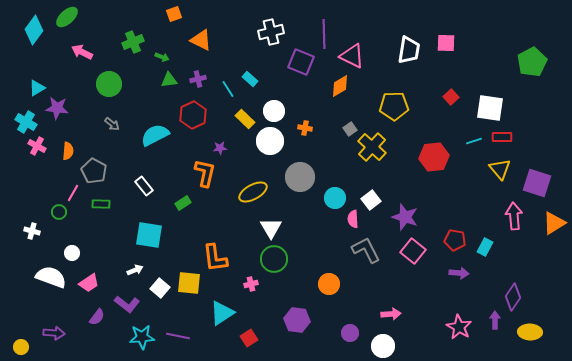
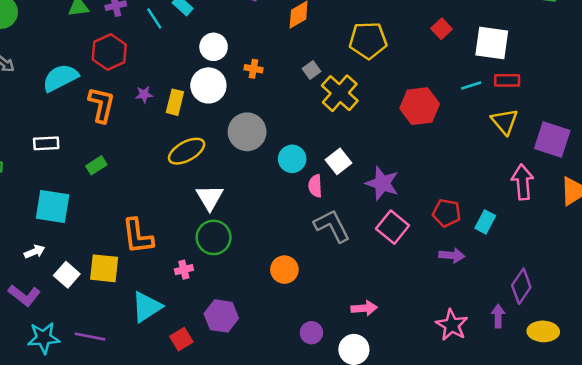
yellow rectangle: (245, 119) -> (175, 102), moved, turned 60
orange L-shape: (205, 173) -> (102, 105), moved
white rectangle: (144, 186) -> (46, 143), turned -54
purple hexagon: (297, 320) -> (221, 316), moved

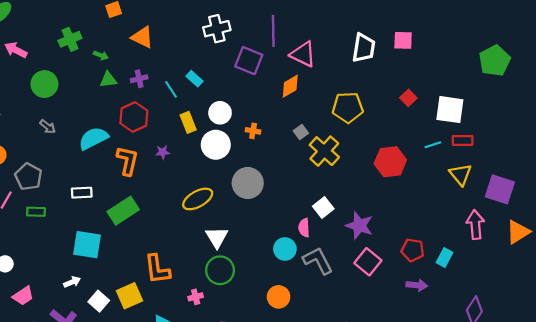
yellow rectangle: (175, 102) -> (188, 122), moved, turned -36
cyan circle: (292, 159) -> (285, 249), moved
green rectangle: (96, 165) -> (123, 211), size x1.8
yellow square: (104, 268) -> (130, 296), turned -30

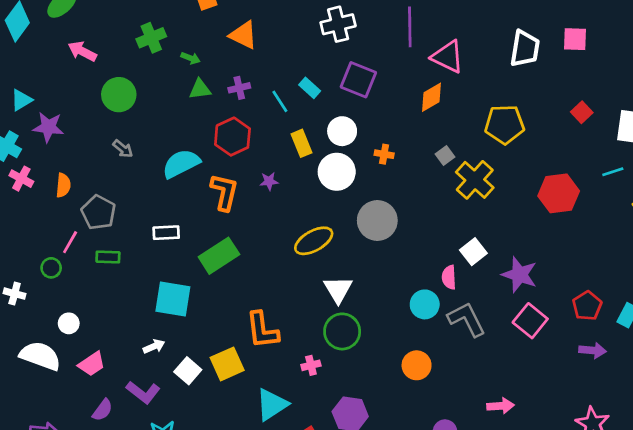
purple square: (249, 61) -> (358, 80), moved
red pentagon: (413, 250) -> (587, 306), turned 30

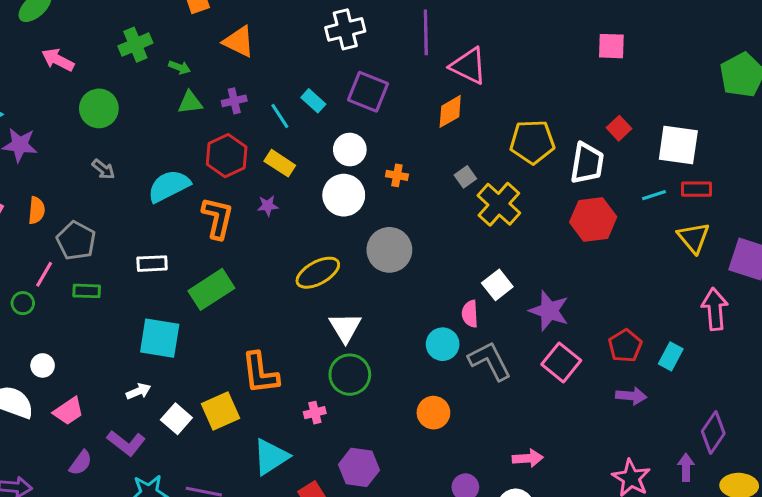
white trapezoid: (525, 49) -> (587, 163), moved
yellow rectangle: (302, 143) -> (280, 163), moved, turned -35

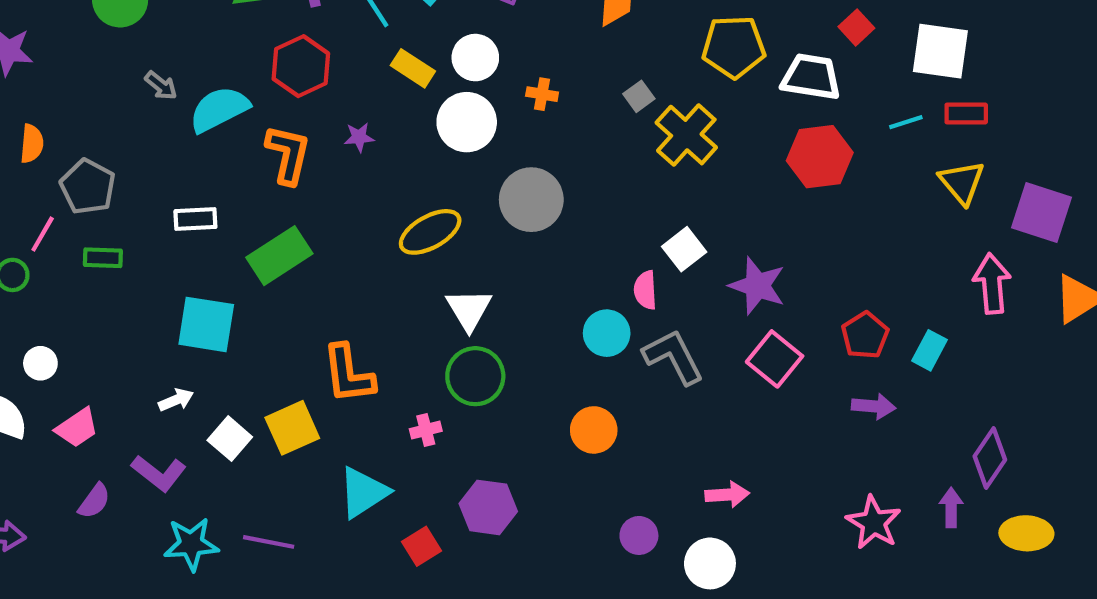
yellow rectangle: (280, 163) -> (413, 68), moved
white trapezoid: (587, 163) -> (811, 77), turned -90
gray arrow: (103, 169) -> (161, 86), moved

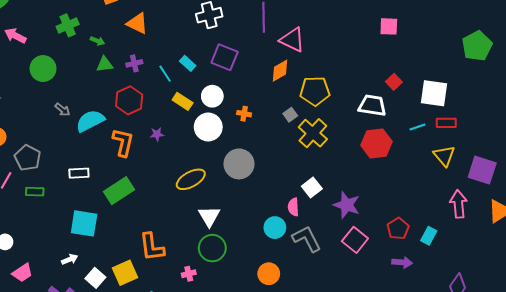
yellow pentagon: (734, 47) -> (315, 91), moved

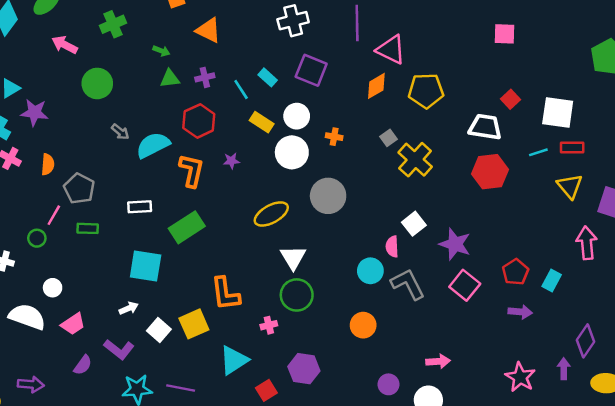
green cross: (68, 25) -> (113, 24), moved
yellow pentagon: (315, 91) -> (426, 91), moved

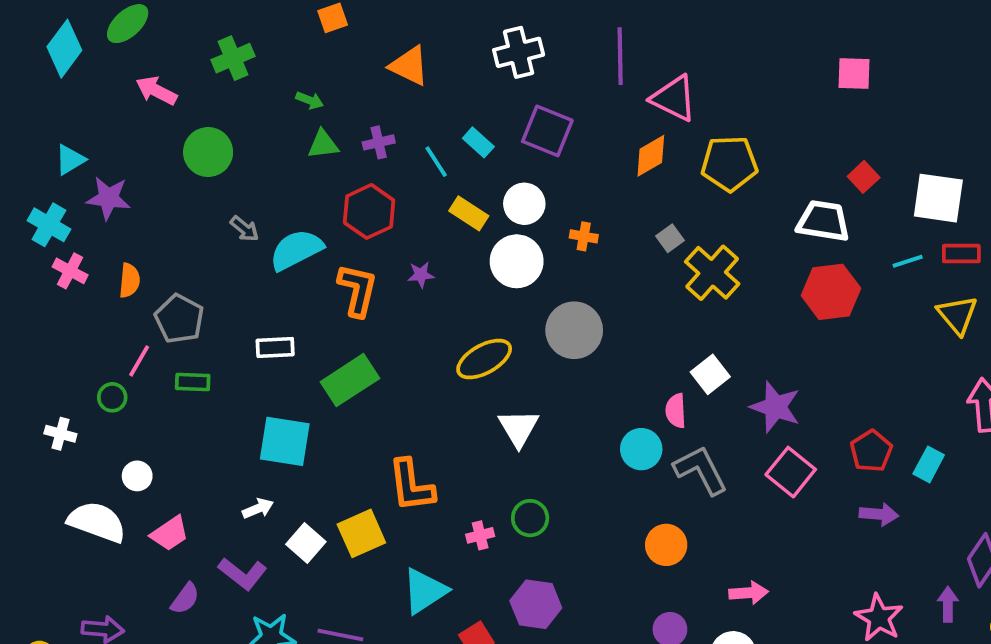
orange triangle: (208, 30) -> (409, 66), moved
green circle: (297, 295) -> (530, 518), moved, size x0.7
orange circle: (363, 325) -> (666, 545), moved

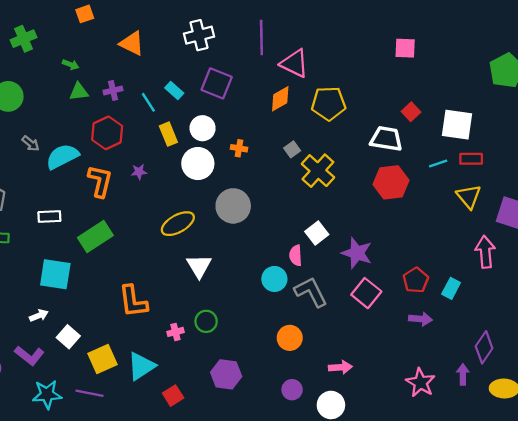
yellow rectangle: (469, 213) -> (168, 134), turned 35
yellow square: (361, 533) -> (102, 359), moved
purple hexagon: (536, 604) -> (226, 374), moved

